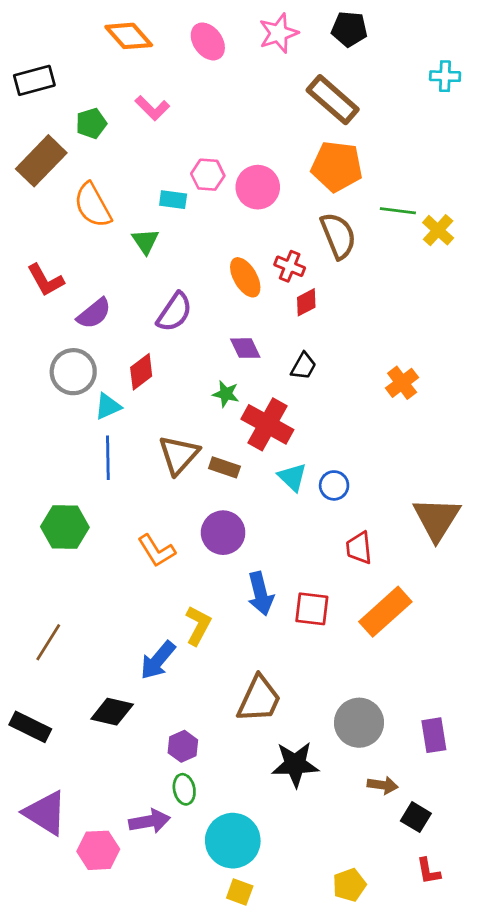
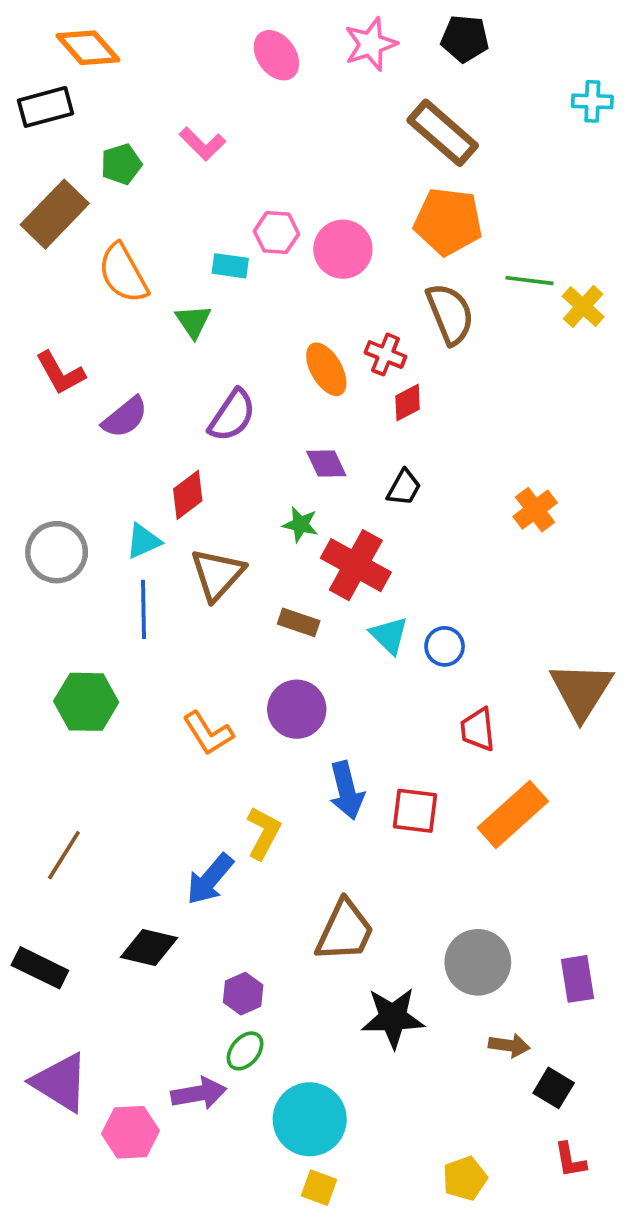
orange diamond: (129, 36) -> (88, 48), moved
gray circle: (73, 372) -> (57, 552), moved
brown triangle: (179, 455) -> (217, 574), moved
green ellipse: (184, 789) -> (245, 1051), turned 52

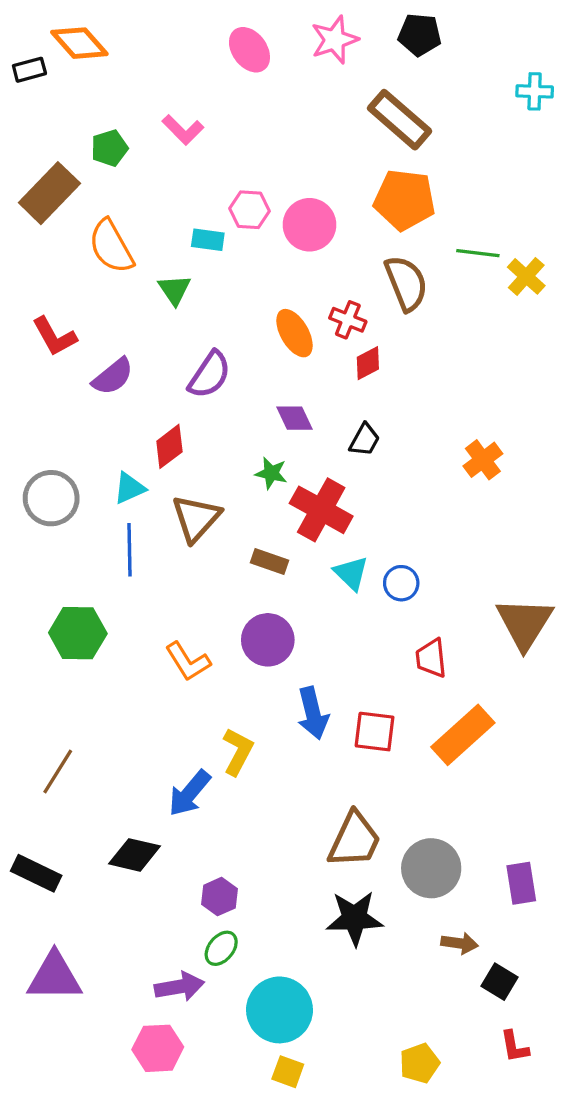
black rectangle: (46, 107) -> (29, 70), moved, size x0.7
brown trapezoid: (345, 931) -> (355, 840), moved
purple triangle: (60, 1082) -> (54, 977), turned -32
pink hexagon: (130, 1132) -> (158, 1048), moved

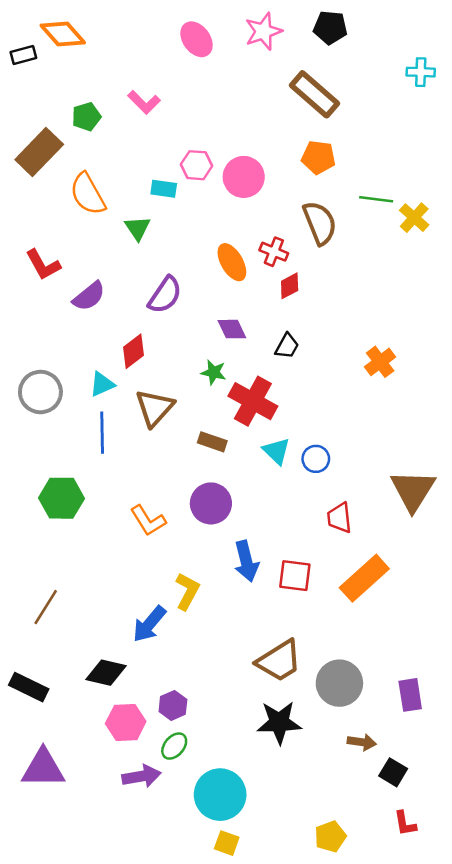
orange pentagon: (405, 200) -> (318, 157), size x0.7
brown trapezoid: (355, 840) -> (279, 661), turned 33
pink hexagon: (158, 1048) -> (126, 722), moved

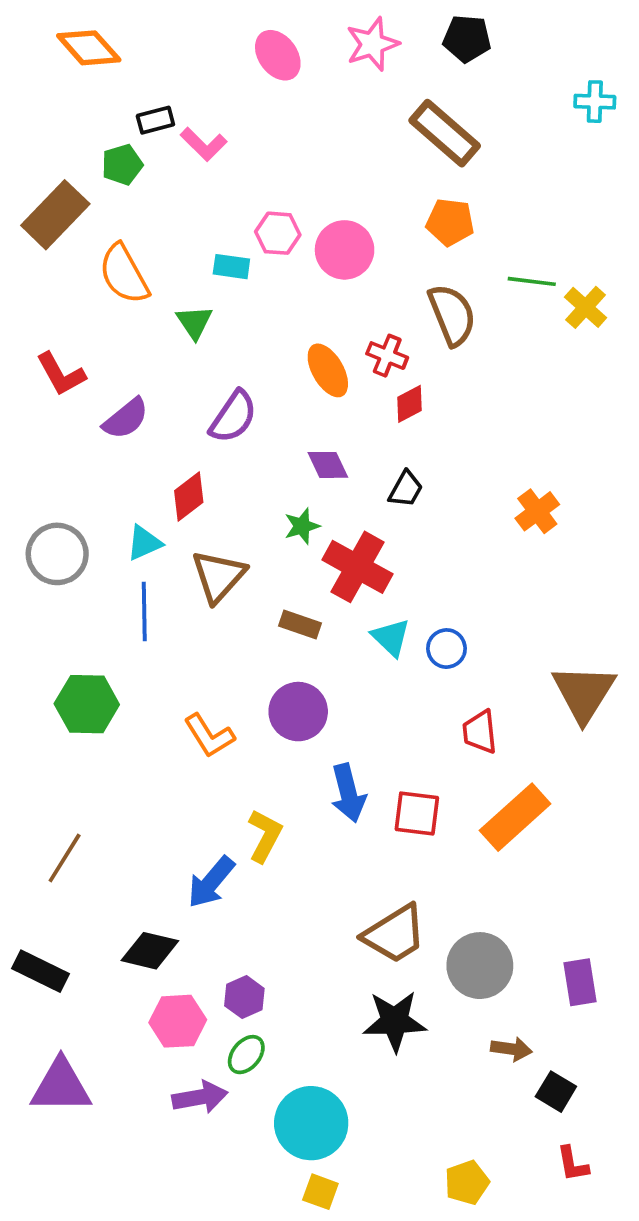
black rectangle: (23, 55) -> (155, 120), moved
green star: (214, 372) -> (302, 526), turned -30

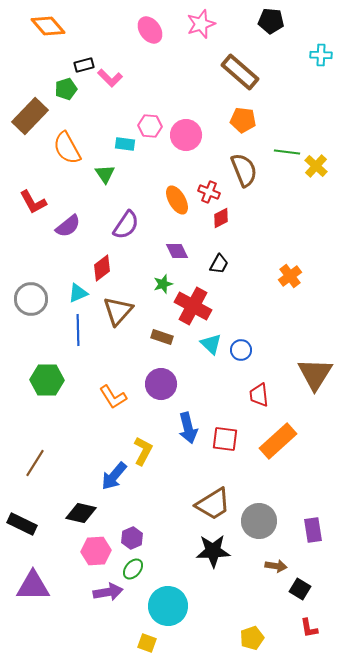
black pentagon: (467, 39) -> (271, 21), moved
yellow square: (320, 1192) -> (147, 643), moved

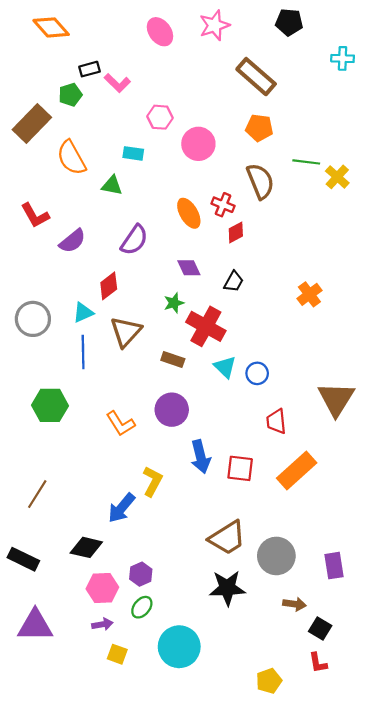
pink hexagon: (150, 126) -> (160, 117), moved
green triangle: (105, 174) -> (112, 185), turned -45
purple arrow: (108, 592) -> (102, 624), moved, size x0.7
red L-shape: (309, 628) -> (318, 663), moved
yellow square: (147, 643) -> (117, 654), moved

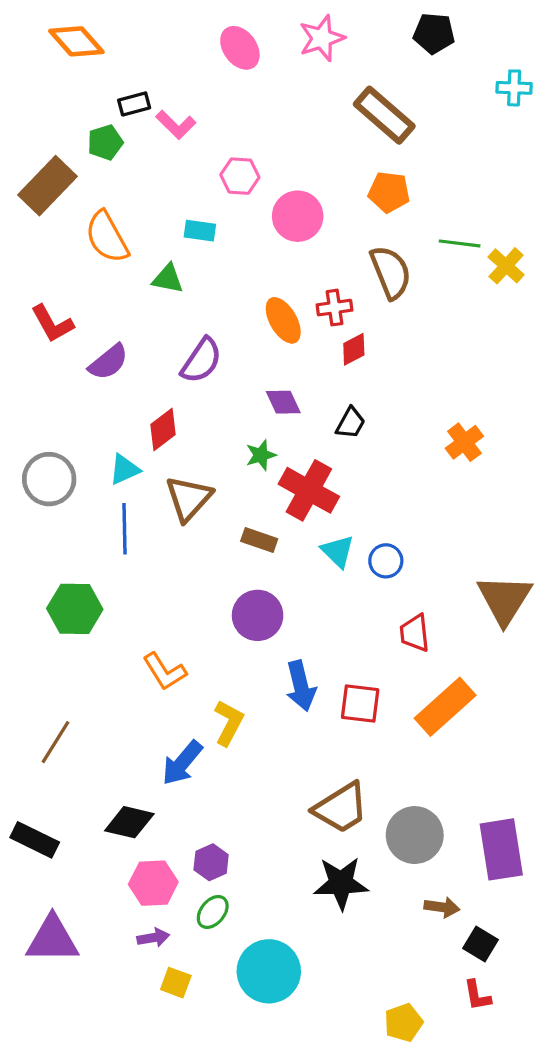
red cross: (223, 205) -> (335, 308), turned -30
orange L-shape: (120, 424) -> (165, 671), moved
purple rectangle: (334, 566) -> (501, 849), size x1.5

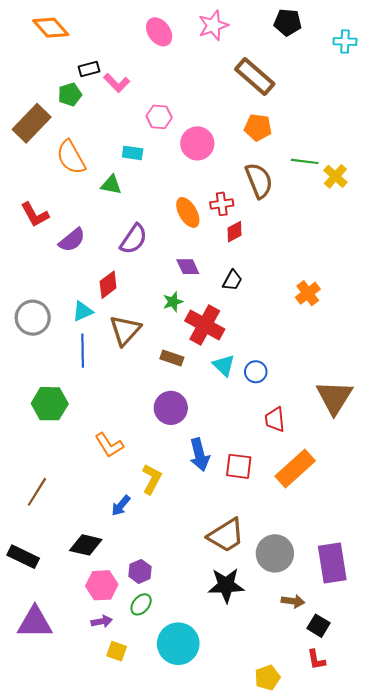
cyan cross: (514, 88) -> (345, 41), moved
blue arrow: (182, 763) -> (121, 506), size x0.7

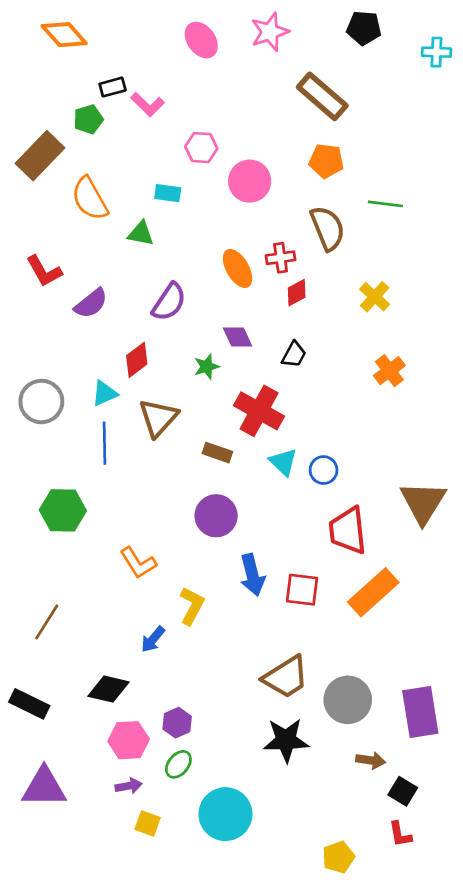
yellow cross: (335, 176) -> (375, 297), moved
green star: (173, 302) -> (207, 367), moved
red trapezoid: (275, 420) -> (348, 531), size x1.5

